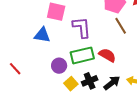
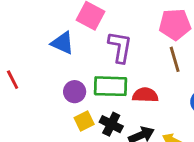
red semicircle: (107, 55) -> (145, 95), turned -42
black cross: (90, 81) -> (111, 124), turned 35

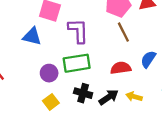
red semicircle: (145, 95) -> (121, 68), moved
yellow square: (84, 121) -> (51, 102), moved

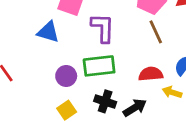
yellow arrow: (134, 97) -> (172, 92), moved

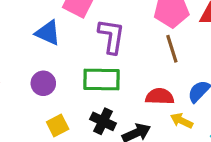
purple circle: (66, 76) -> (43, 83), moved

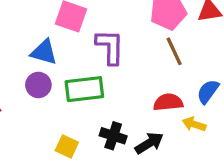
green rectangle: (101, 79) -> (84, 89), moved
purple circle: (43, 83) -> (38, 85), moved
yellow square: (58, 125) -> (67, 146), turned -30

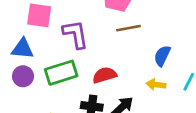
brown line: (174, 51) -> (129, 28), turned -65
red semicircle: (168, 102) -> (105, 75), moved

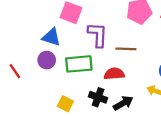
brown line: (129, 28) -> (126, 49), moved

